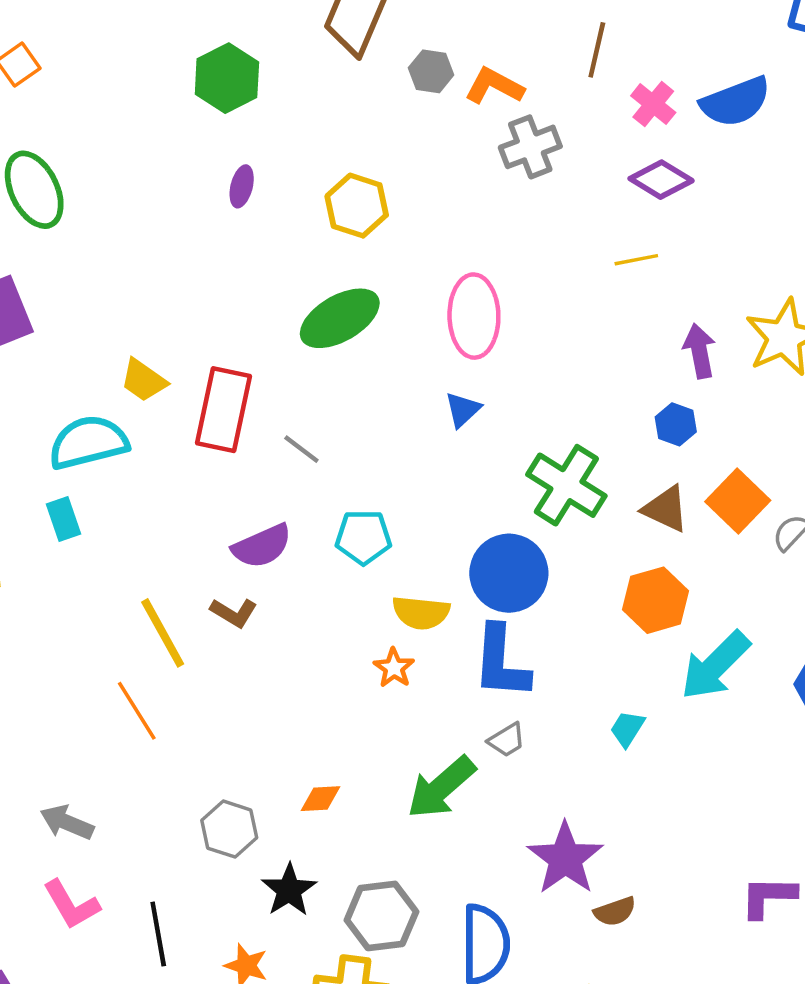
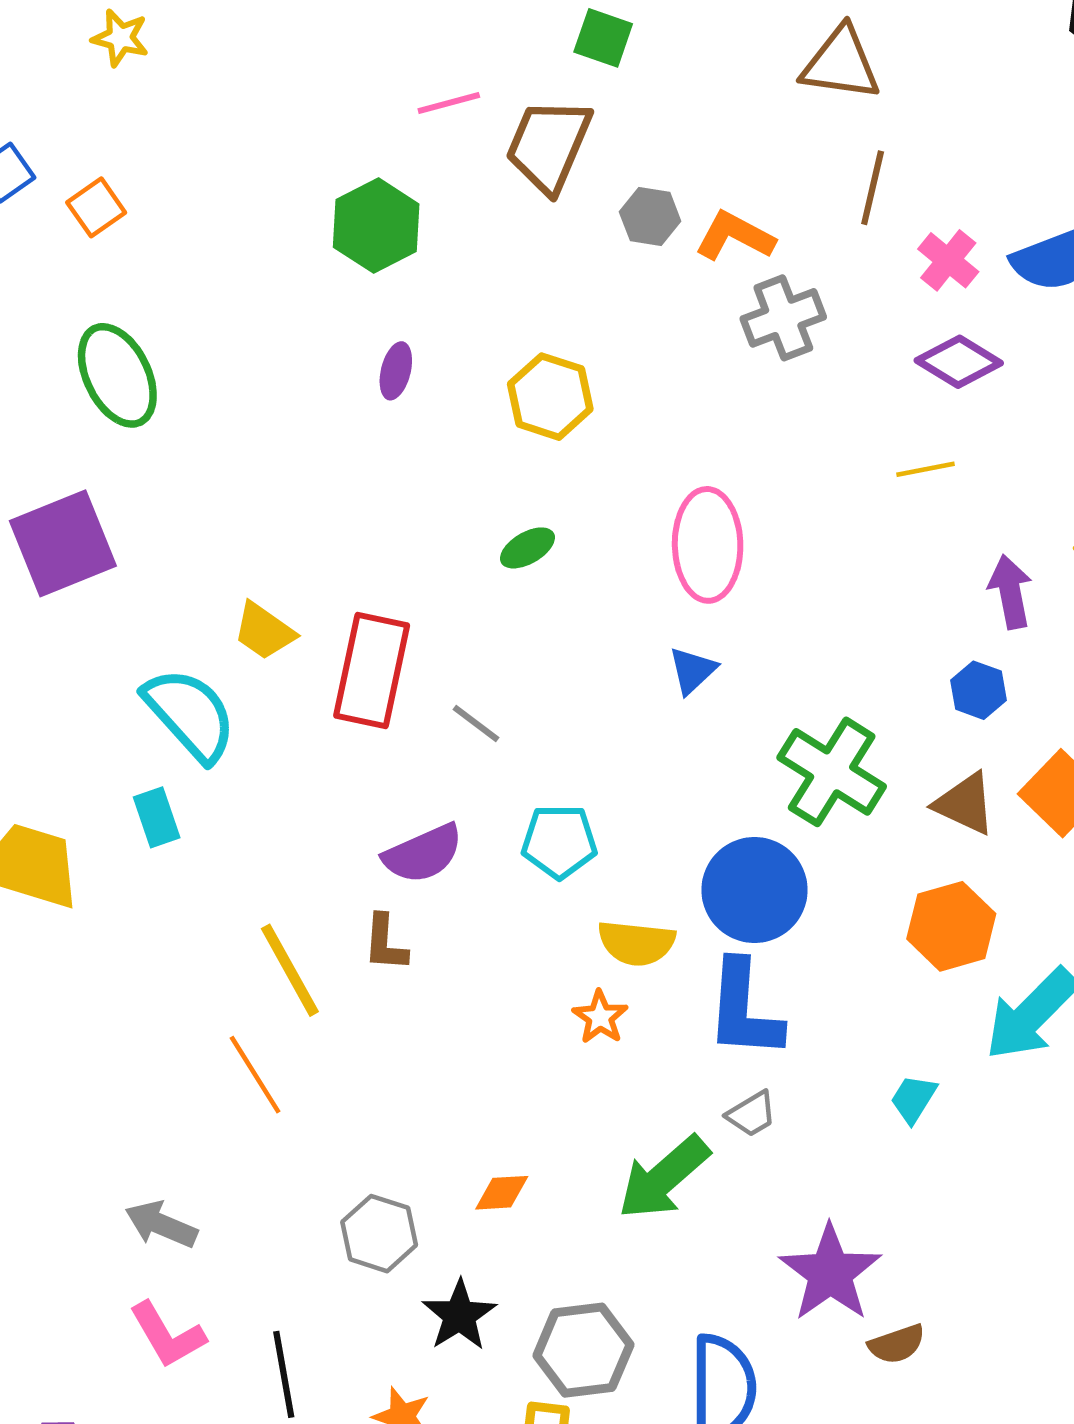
green ellipse: (340, 318) -> (527, 548), size x0.5
cyan semicircle: (88, 442) -> (190, 714), turned 62
brown L-shape: (234, 613) -> (385, 943), turned 63

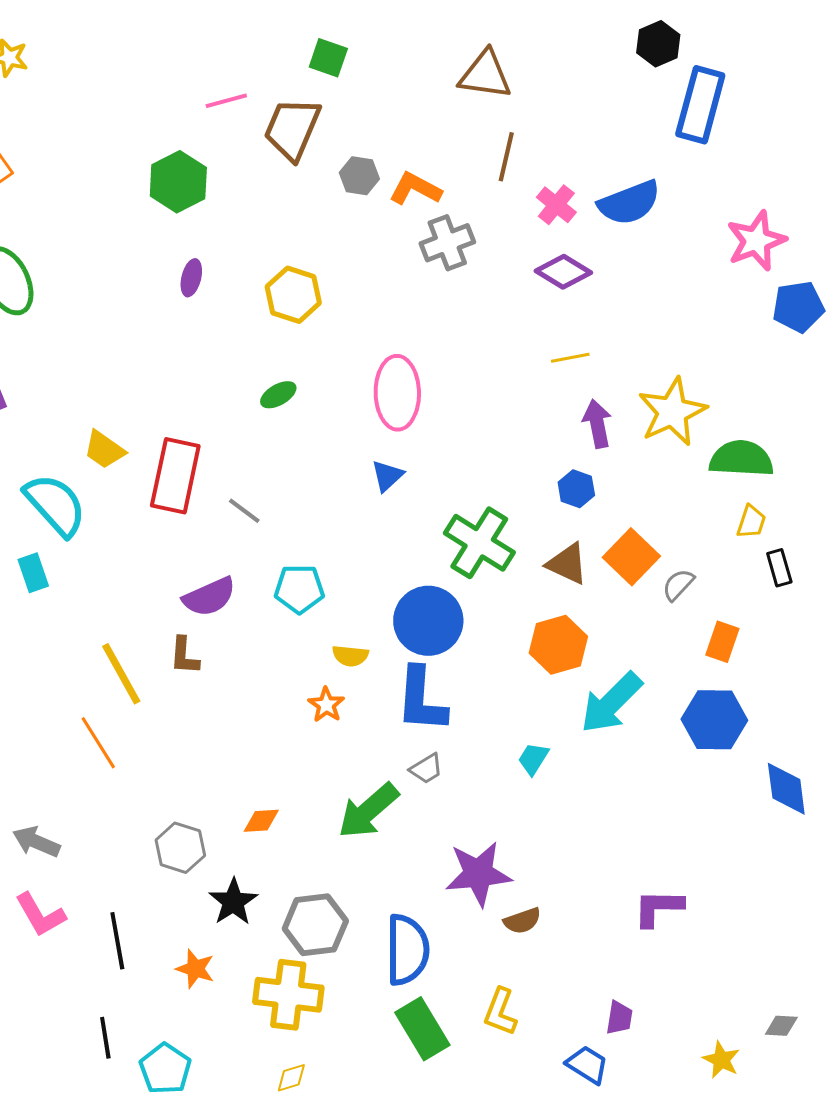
yellow line: (926, 469) -> (570, 358), moved
yellow semicircle: (636, 943) -> (350, 656), size x0.7
purple star: (830, 1273) -> (478, 874), turned 30

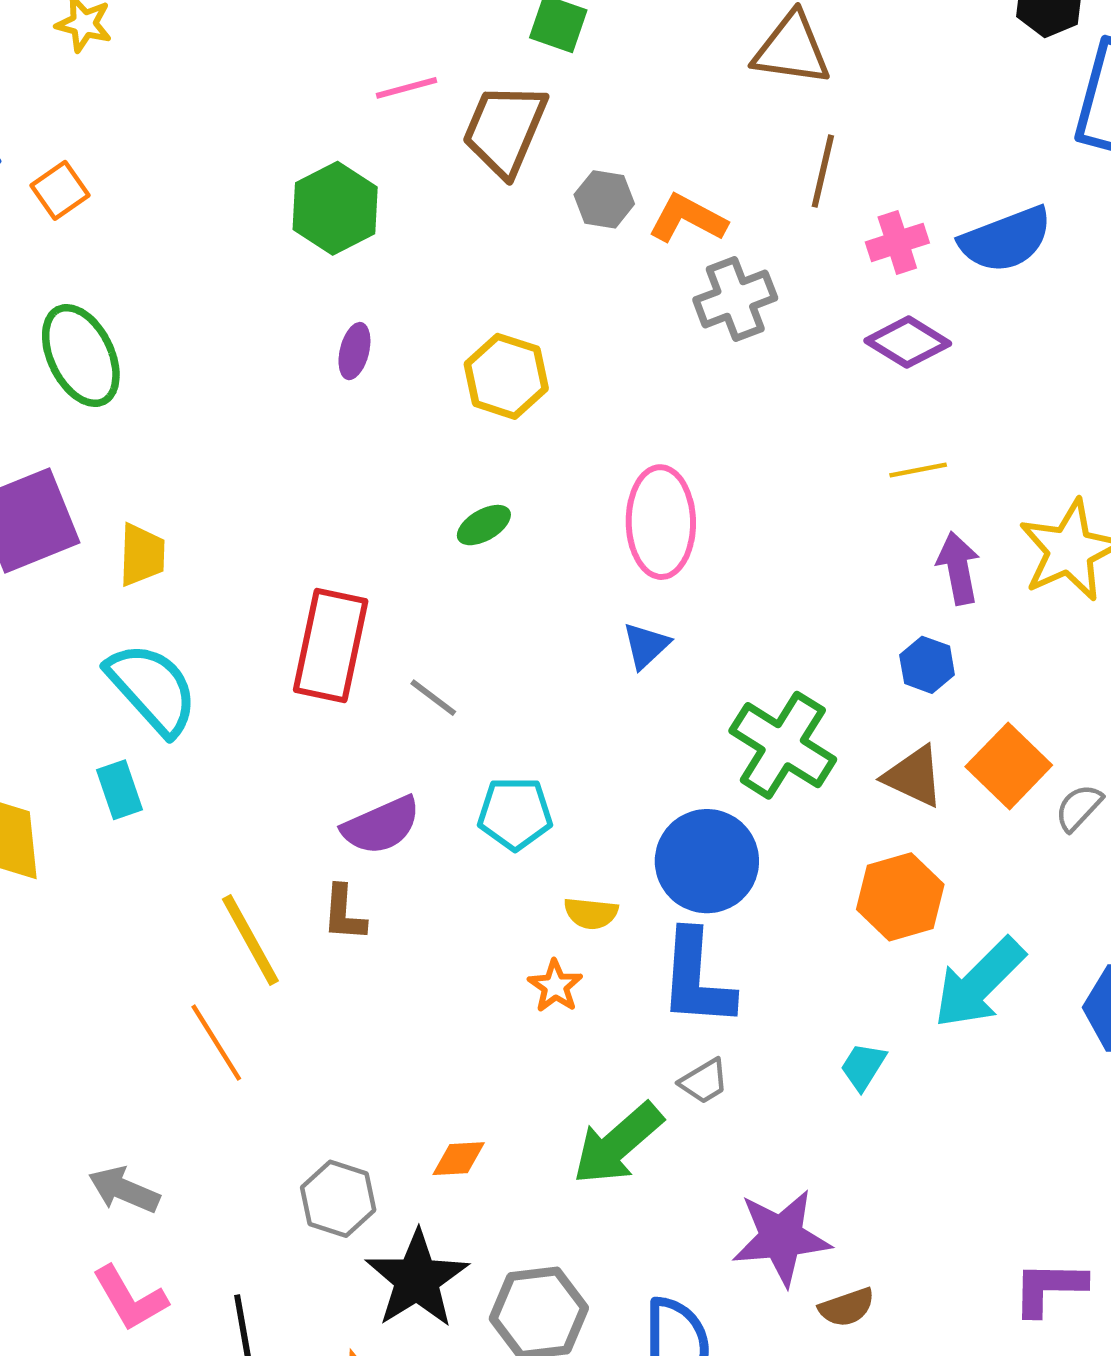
pink cross: (556, 205) -> (897, 242), turned 33
yellow trapezoid: (104, 450) -> (142, 555), moved, turned -123
black star: (233, 902) -> (417, 1279), size x1.4

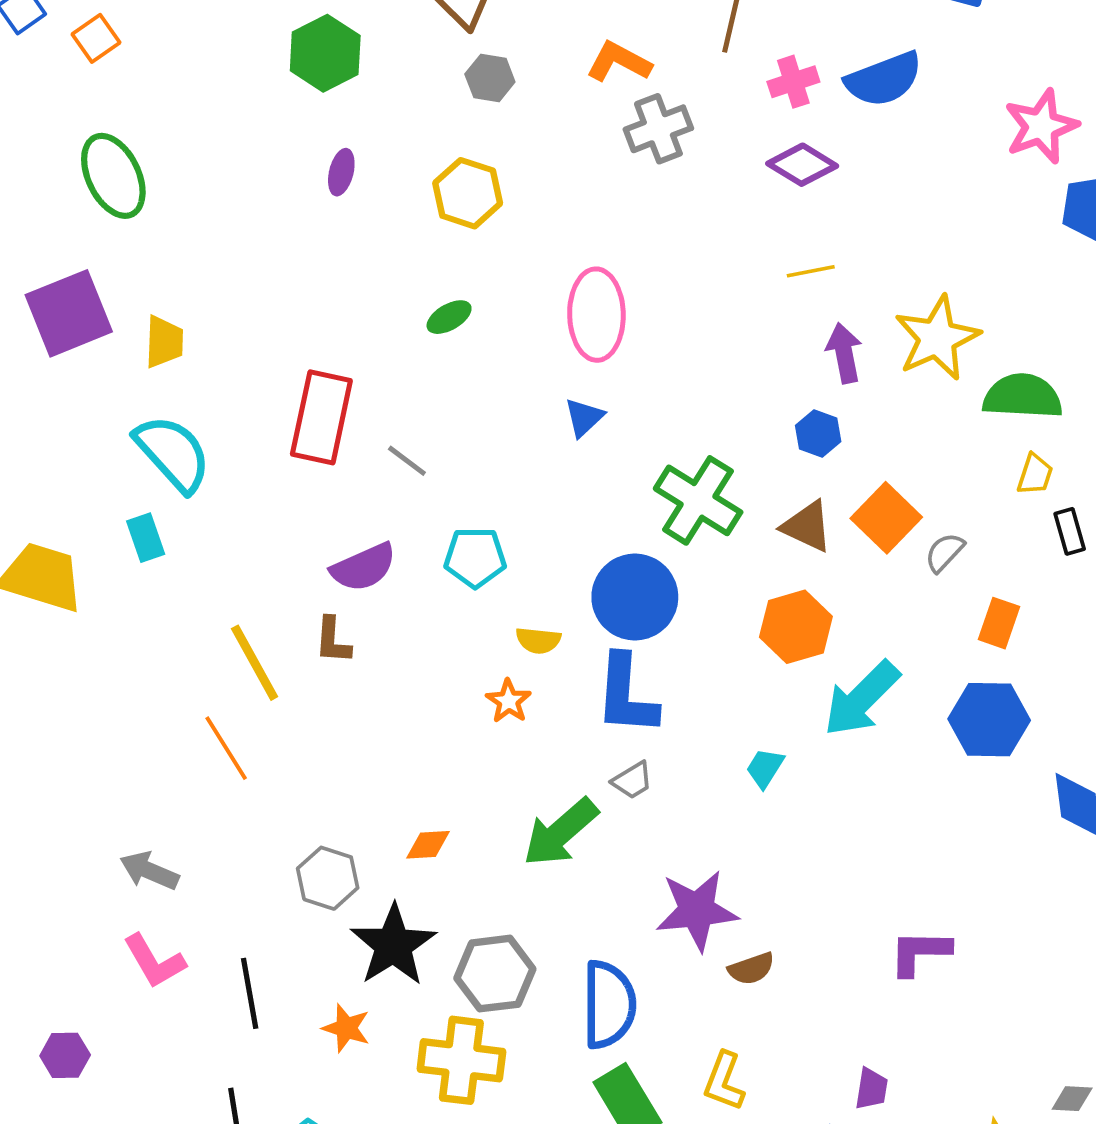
gray hexagon: (604, 199) -> (490, 78), moved

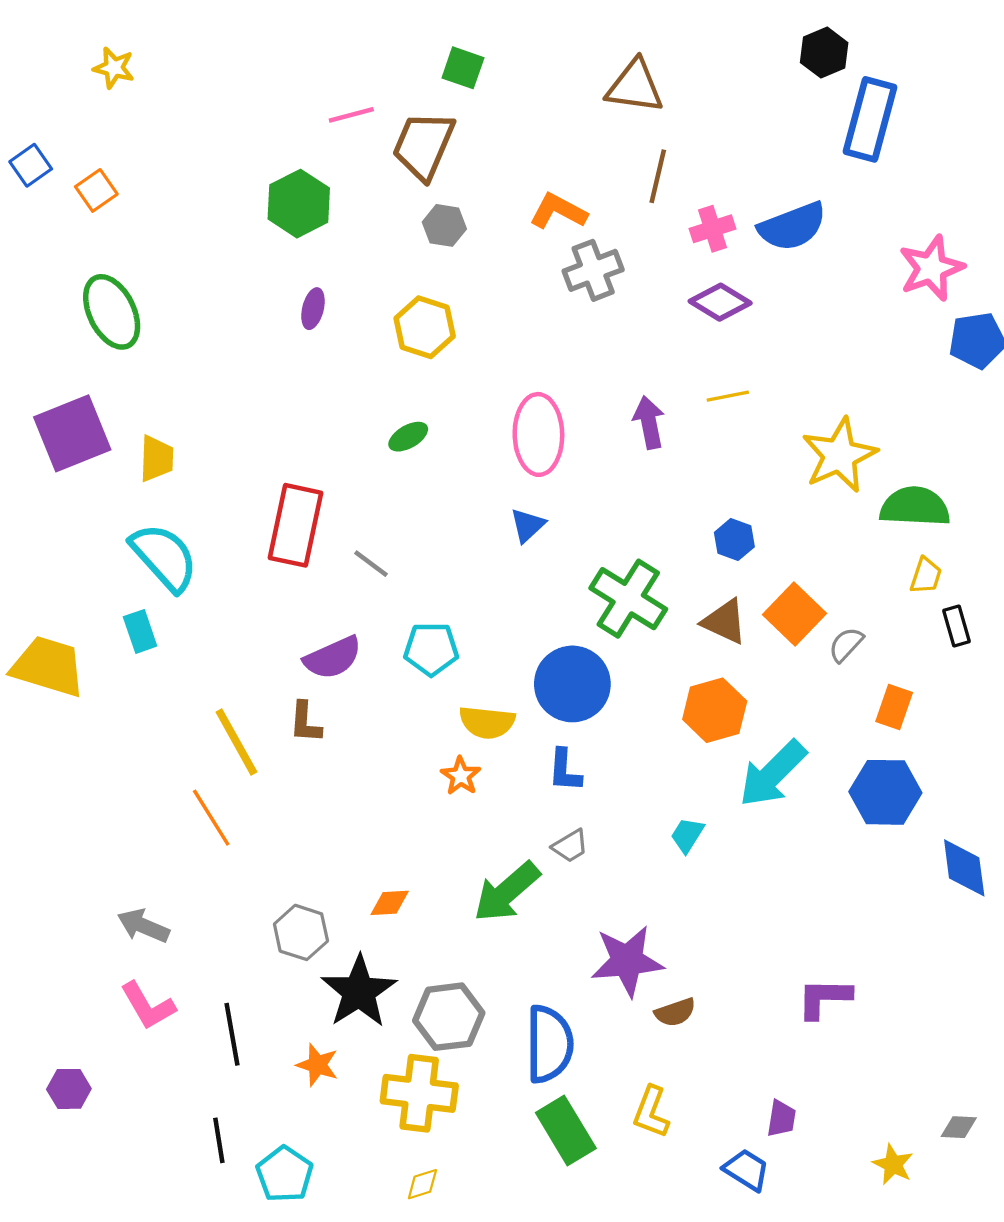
purple arrow: (844, 353) -> (649, 422), moved
yellow semicircle: (538, 640) -> (487, 722), size x1.4
blue L-shape: (626, 695) -> (565, 770), size x0.6

